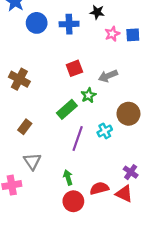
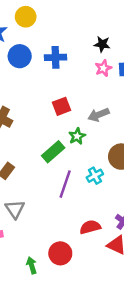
black star: (97, 12) -> (102, 44), moved
green arrow: (68, 177) -> (32, 265), moved
red semicircle: (99, 188) -> (90, 227), moved

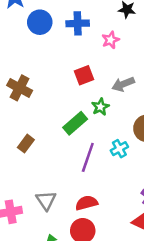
pink star: (103, 68) -> (111, 40), moved
gray triangle: (15, 209) -> (46, 200), moved
red semicircle: (90, 227) -> (87, 203), moved

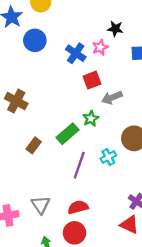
blue cross: (78, 23) -> (76, 53), moved, turned 36
pink star: (111, 40) -> (100, 47), moved
red square: (84, 75) -> (92, 80), moved
brown rectangle: (26, 144) -> (34, 145), moved

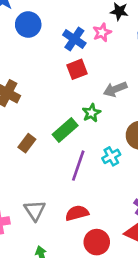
red square: (92, 80) -> (77, 69), moved
red circle: (74, 233) -> (97, 242), moved

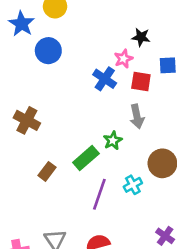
blue cross: (74, 39) -> (105, 79), moved
red square: (77, 69) -> (141, 81), moved, turned 30
gray arrow: (115, 89) -> (137, 116), turned -80

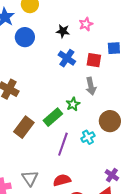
black star: (141, 37) -> (63, 31), moved
pink star: (123, 59) -> (86, 24), moved
brown rectangle: (47, 171) -> (24, 127), size x1.5

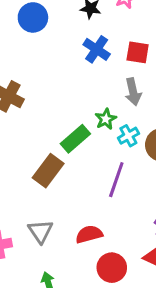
brown rectangle: (24, 127) -> (48, 171), moved
cyan cross: (88, 137) -> (128, 136), moved
purple line: (63, 144) -> (116, 180), moved

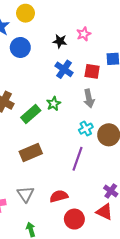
green star: (106, 119) -> (54, 104), moved
green rectangle: (75, 139) -> (31, 114), moved
brown rectangle: (48, 171) -> (31, 153), turned 30

